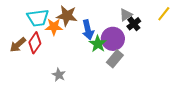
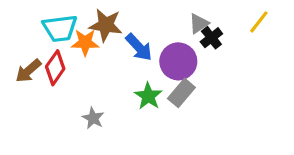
blue arrow: (88, 30) -> (139, 47), turned -30
green star: (98, 44) -> (148, 96), moved

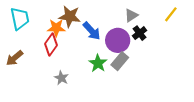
cyan trapezoid: (60, 28) -> (20, 18), moved, turned -95
black cross: (211, 38) -> (140, 33), moved
red diamond: (55, 68) -> (51, 45), moved
brown arrow: (28, 71) -> (15, 58), moved

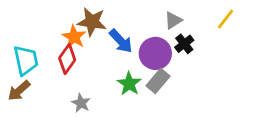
cyan trapezoid: (20, 18) -> (26, 60), moved
orange star: (56, 28) -> (74, 37), turned 30
brown arrow: (15, 58) -> (19, 91), moved

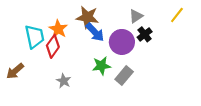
brown star: (92, 22) -> (87, 17), moved
cyan trapezoid: (26, 60) -> (35, 37), moved
gray rectangle: (158, 81) -> (124, 75), moved
green star: (129, 84) -> (101, 66), turned 30

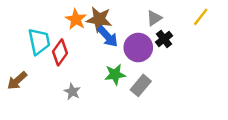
orange star: (58, 29) -> (76, 19), moved

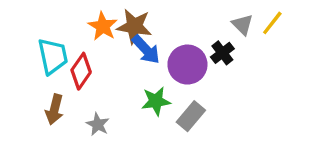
gray triangle: (154, 18) -> (242, 25), moved, turned -42
brown arrow: (17, 81) -> (54, 109), moved, turned -35

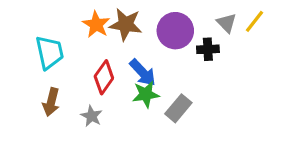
blue arrow: (146, 50) -> (143, 73), moved
black cross: (222, 53) -> (208, 49), turned 35
purple circle: (187, 65) -> (175, 31), moved
red diamond: (81, 71) -> (104, 77), moved

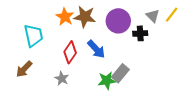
green star: (146, 94) -> (107, 81), moved
brown arrow: (51, 102) -> (24, 69), moved, turned 30

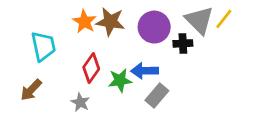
gray triangle: (153, 16) -> (199, 20), size x1.6
blue arrow: (96, 49) -> (145, 71), moved, turned 132
green star: (107, 81) -> (120, 80), moved

